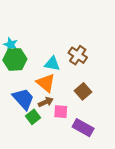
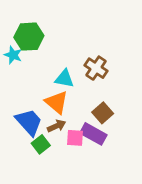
green hexagon: (15, 59) -> (29, 37), moved
purple rectangle: (83, 128) -> (93, 134), moved

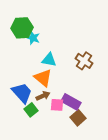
cyan star: (13, 55) -> (33, 38), moved
brown cross: (96, 68) -> (84, 61), moved
brown square: (103, 113) -> (78, 118), moved

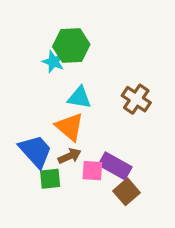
green hexagon: (22, 28) -> (71, 45), moved
green square: (31, 110) -> (50, 179), turned 32

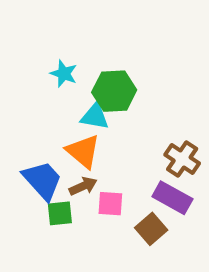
green hexagon: (71, 45) -> (114, 91), moved
brown cross: (136, 99) -> (182, 159), moved
purple rectangle: (115, 166) -> (172, 198), moved

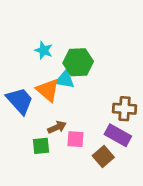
orange triangle: (83, 151) -> (48, 90), moved
brown cross: (182, 159) -> (125, 109), turned -30
blue trapezoid: (42, 180) -> (20, 101), moved

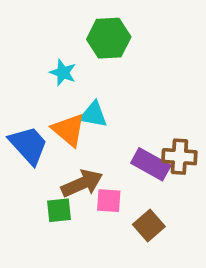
green hexagon: (78, 62) -> (109, 38), moved
brown arrow: (57, 127) -> (82, 183), size x1.5
purple rectangle: (118, 135) -> (151, 164), moved

